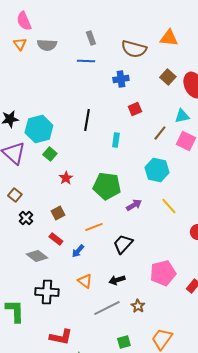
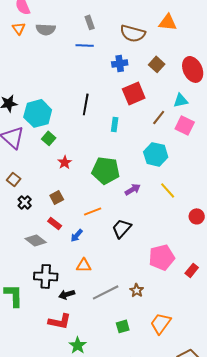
brown square: (168, 77) -> (157, 64), moved
red square: (135, 109) -> (134, 93), size x1.6
black arrow: (117, 280) -> (67, 294), moved
orange triangle: (85, 281) -> (84, 265), turned -35

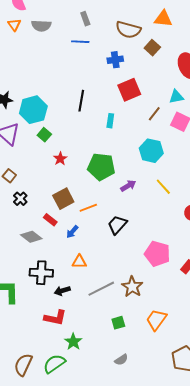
brown square: (157, 64) -> (152, 48), moved
brown square: (57, 197) -> (63, 199), moved, size x1.5
pink pentagon: (162, 257) -> (157, 254), turned 30
brown star: (137, 290) -> (132, 287), size x1.5

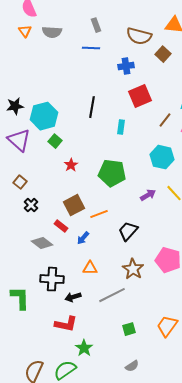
purple arrow: (128, 186) -> (148, 195), moved
brown star: (132, 287) -> (133, 269), moved

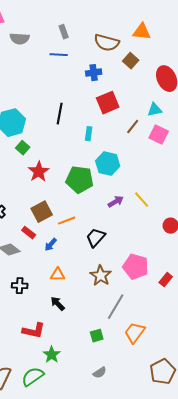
cyan hexagon: (162, 157) -> (108, 164), moved
red star: (71, 165) -> (39, 172), size x1.5
black cross: (52, 279) -> (20, 286), size x0.7
gray line: (112, 295) -> (116, 307), moved, turned -32
black arrow: (73, 297) -> (58, 304), moved, turned 63

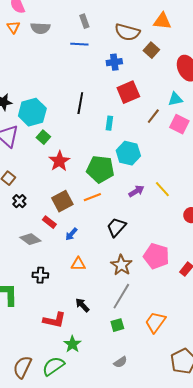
orange line: (67, 221) -> (92, 197), moved
black arrow: (58, 304) -> (82, 305), moved
gray line: (116, 307) -> (121, 296), moved

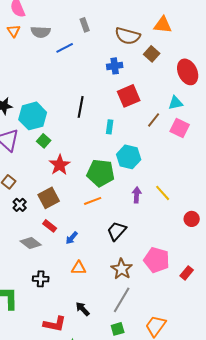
blue line: (79, 44) -> (65, 48), moved, turned -30
purple arrow: (136, 191) -> (137, 195), turned -56
brown square: (62, 201) -> (49, 198), moved

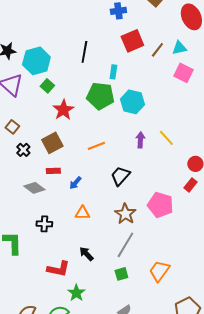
brown line: (154, 120) -> (157, 50), moved
green pentagon: (101, 173) -> (100, 96), moved
red rectangle: (50, 226) -> (53, 171), turned -40
red rectangle: (187, 273) -> (190, 185), moved

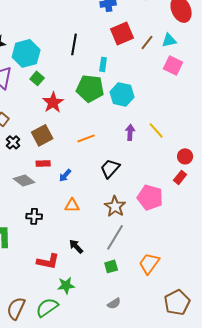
green star: (76, 293) -> (66, 285), turned 30

